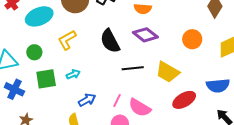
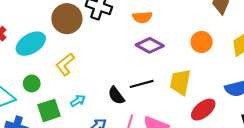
black semicircle: (110, 41) -> (116, 96), moved, size x0.7
yellow trapezoid: (168, 72) -> (180, 82), turned 80

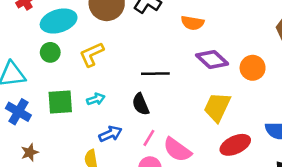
purple diamond: (150, 45) -> (212, 59), moved
green circle: (32, 83) -> (50, 52), moved
black line: (142, 84) -> (155, 74), moved

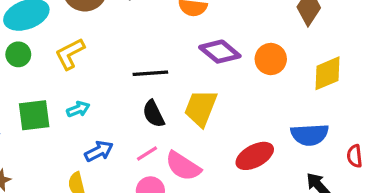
black semicircle: (141, 104) -> (154, 114), moved
yellow trapezoid: (217, 107) -> (201, 108), moved
pink line: (149, 138) -> (147, 154), turned 30

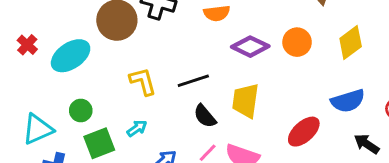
green circle: (18, 54) -> (81, 111), moved
yellow L-shape: (70, 54) -> (143, 81), moved, turned 116

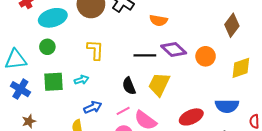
black line: (193, 81) -> (145, 55), moved
green circle: (81, 111) -> (47, 47), moved

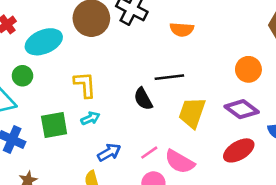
green circle: (47, 47) -> (22, 76), moved
purple diamond: (174, 49) -> (242, 109), moved
yellow L-shape: (95, 50) -> (85, 85), moved
black semicircle: (129, 86) -> (143, 99), moved

